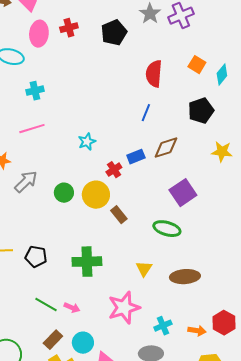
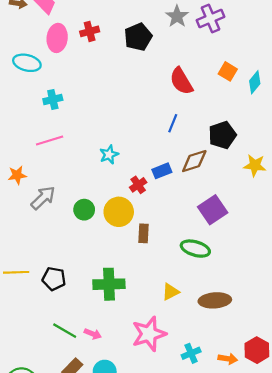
red semicircle: (154, 74) -> (181, 81), turned -36
black pentagon: (201, 111) -> (222, 135), moved
brown rectangle: (119, 215) -> (144, 233), turned 42
yellow triangle: (144, 269) -> (171, 292), turned 30

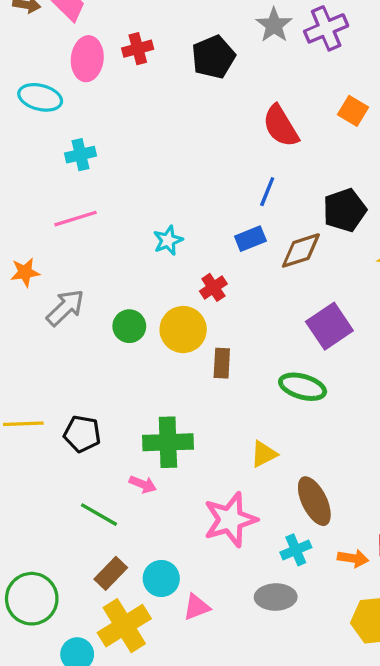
blue rectangle: (162, 171) -> (250, 239), moved
brown ellipse: (215, 300) -> (314, 501), moved, turned 68
pink arrow: (93, 334) -> (143, 484), moved

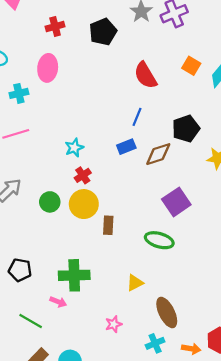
pink ellipse: (87, 59) -> (48, 68), moved
red cross: (213, 287) -> (83, 175), moved
pink star: (230, 520) -> (114, 324), size x0.5

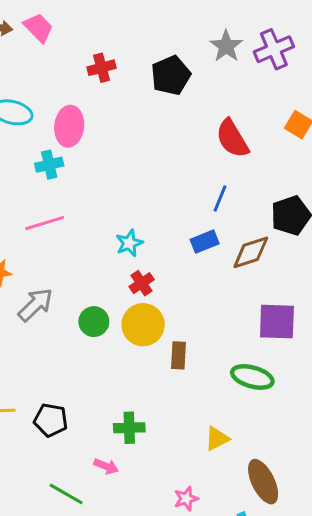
pink ellipse: (48, 68) -> (69, 126), moved
purple square: (176, 202) -> (277, 322), turned 36
green cross: (74, 275) -> (129, 428), size x0.7

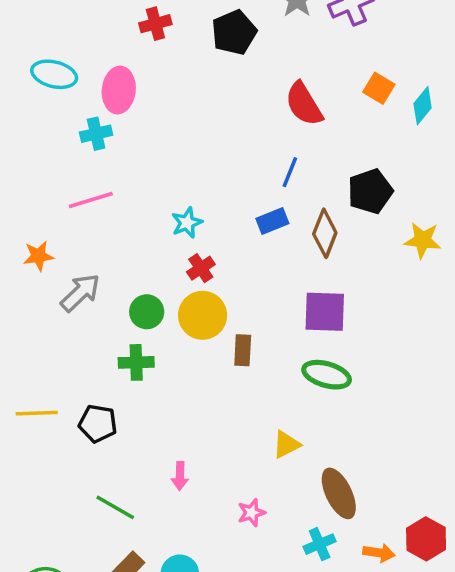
brown diamond: (251, 252) -> (325, 233), turned -51
purple square: (277, 322) -> (325, 312), moved
green cross: (129, 428) -> (136, 362), moved
pink arrow: (106, 466) -> (180, 476), moved, turned 70

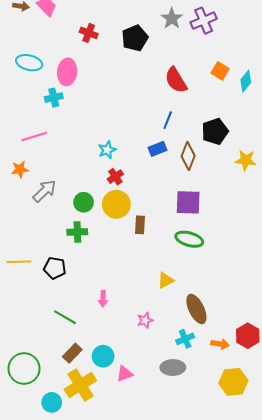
red cross: (155, 24) -> (89, 33), turned 36
pink line: (91, 200) -> (34, 137), moved

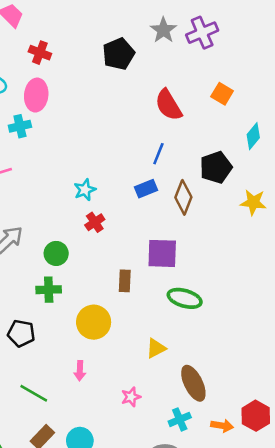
red cross: (89, 33) -> (40, 53), moved
cyan diamond: (246, 81) -> (253, 136), moved
purple square: (188, 202) -> (162, 253), moved
yellow circle: (116, 204) -> (94, 322), moved

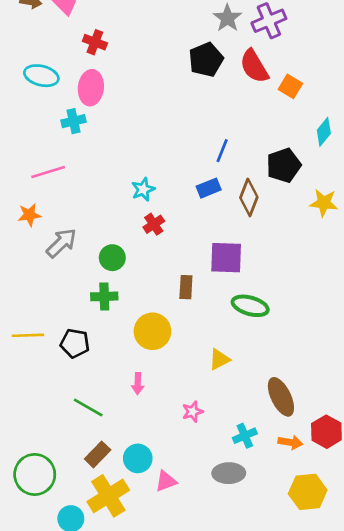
black pentagon: (119, 54) -> (206, 60), moved
red semicircle: (168, 105) -> (254, 66), moved
brown ellipse: (193, 383) -> (281, 397), moved

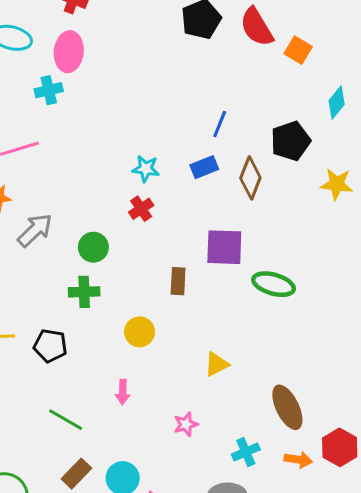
cyan star: (143, 189) -> (146, 169), moved, turned 30
green ellipse: (250, 306) -> (274, 284), moved
yellow circle: (152, 331) -> (140, 332), size x0.7

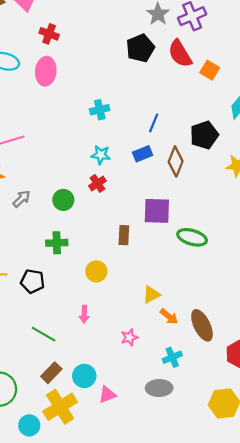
cyan cross: (49, 90) -> (100, 110), moved
gray arrow: (35, 230) -> (22, 199), size x0.7
green circle: (93, 247) -> (63, 200), moved
orange arrow: (298, 460) -> (169, 317), moved, turned 30

